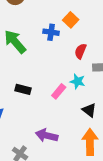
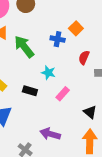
cyan star: (78, 81) -> (48, 73), moved

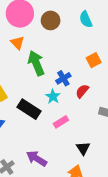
blue cross: (58, 39) -> (63, 78), moved, turned 32
red semicircle: (84, 58) -> (82, 91), moved
black rectangle: (30, 91) -> (29, 109), size x1.5

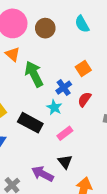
orange square: (94, 60) -> (83, 69), moved
black triangle: (83, 148) -> (65, 162), moved

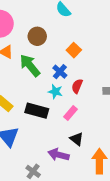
brown circle: (45, 28) -> (37, 36), moved
red semicircle: (84, 99) -> (77, 86), moved

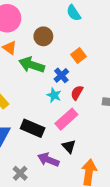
green arrow: (30, 65) -> (32, 65), turned -40
black rectangle: (37, 111) -> (33, 128), moved
pink rectangle: (70, 113) -> (66, 119), size x1.5

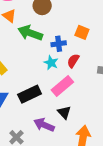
orange square: (79, 55) -> (82, 32), moved, turned -32
blue cross: (61, 75) -> (59, 44), turned 32
black rectangle: (33, 128) -> (30, 94), turned -50

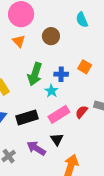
green arrow: (30, 33) -> (35, 74), moved, turned -100
red semicircle: (73, 61) -> (82, 112), moved

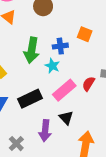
purple arrow: (36, 148) -> (45, 131), turned -108

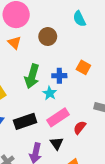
red semicircle: (89, 84) -> (80, 128), moved

